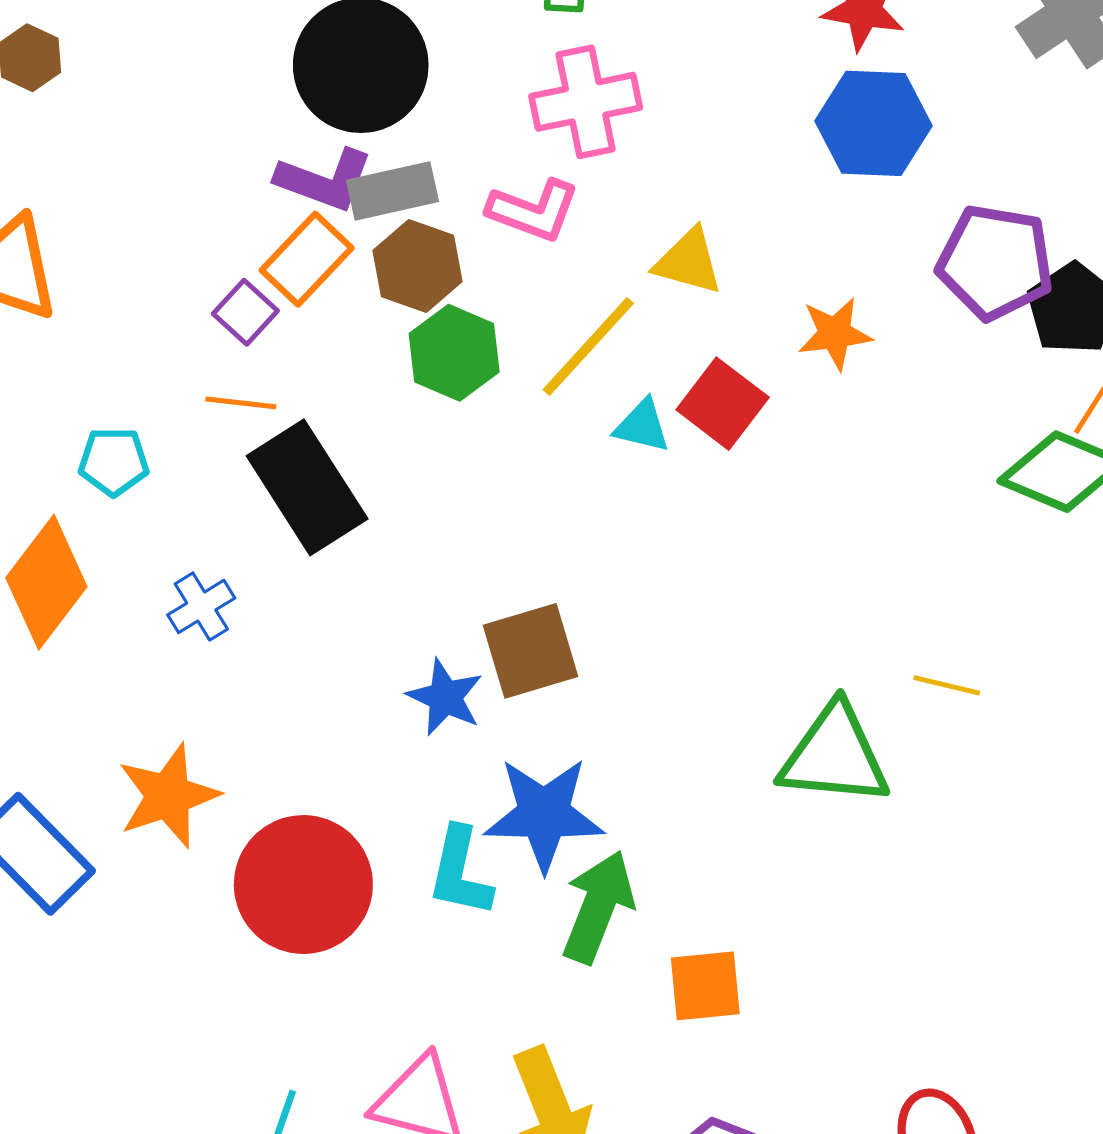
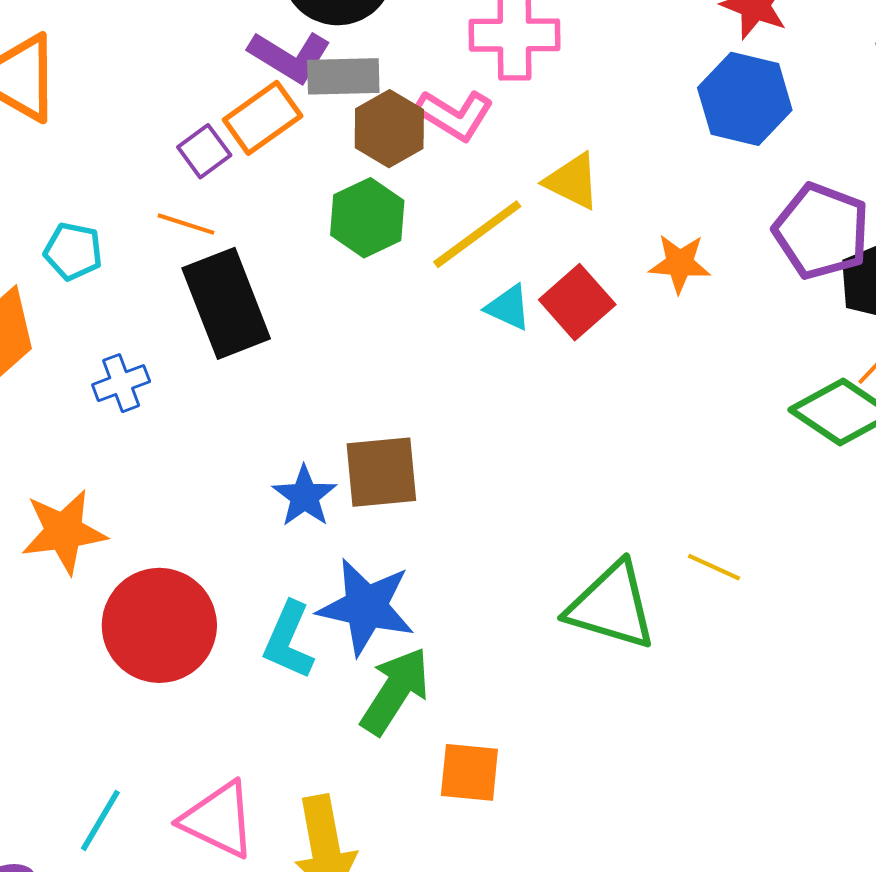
brown hexagon: (417, 266) -> (389, 129), moved

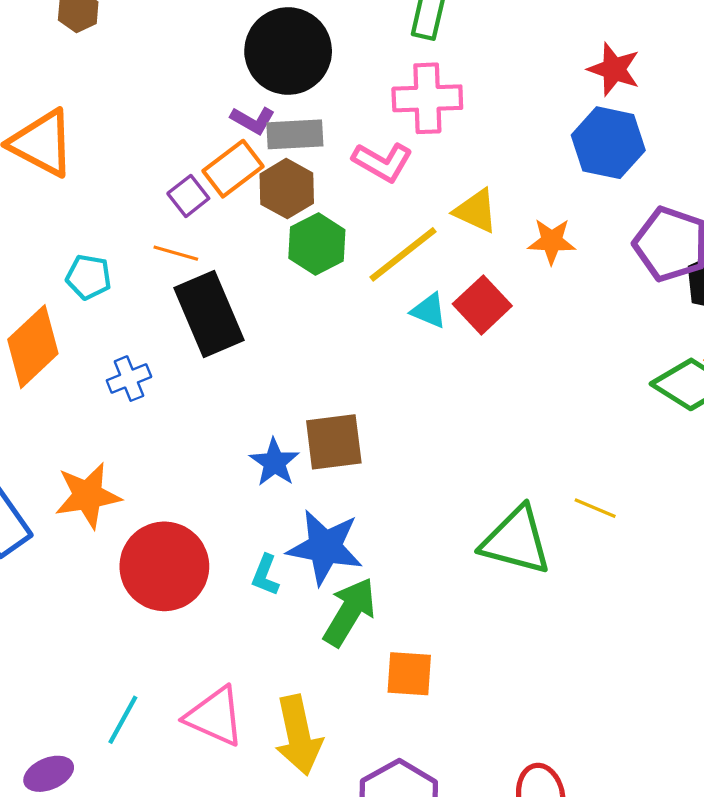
purple L-shape: (290, 57) -> (253, 120), size x0.7
brown hexagon: (389, 129) -> (287, 189), moved
orange star: (680, 263) -> (552, 241), moved
cyan L-shape: (289, 640) -> (265, 575), size x0.7

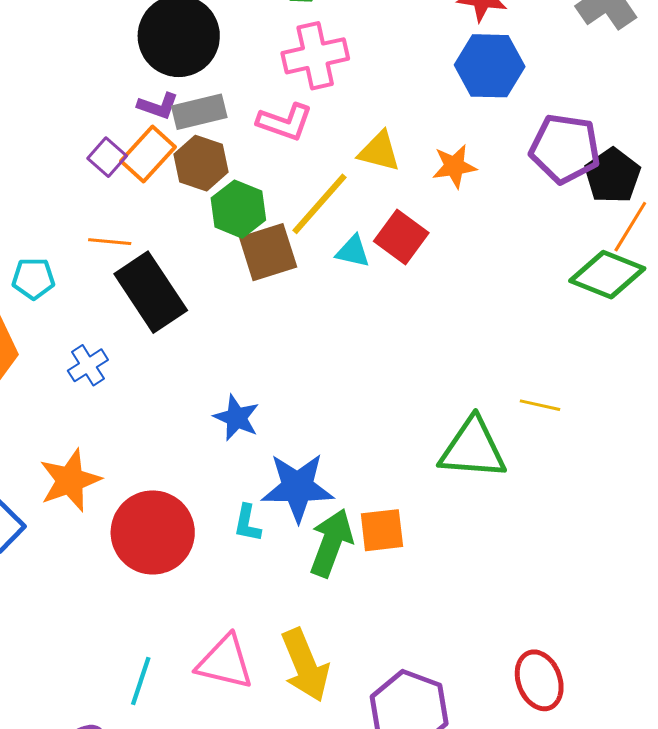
purple square: (188, 196) -> (107, 157), moved
brown square: (334, 442) -> (268, 252), moved
orange square: (409, 674) -> (382, 530), moved

